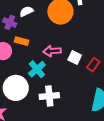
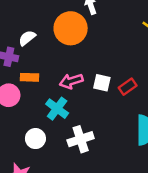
red rectangle: (93, 65) -> (128, 87), turned 32
white circle: (16, 88) -> (35, 139), size x0.6

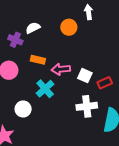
orange circle: (71, 28) -> (69, 27), size x0.6
orange rectangle: (30, 77) -> (38, 60), moved
white cross: (81, 139) -> (87, 106), moved

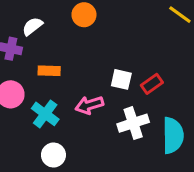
pink arrow: (61, 69) -> (89, 105), moved
cyan cross: (45, 89) -> (45, 114), moved
white circle: (23, 109) -> (53, 155), moved

